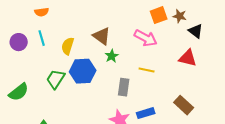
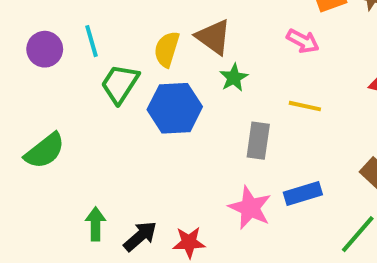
pink arrow: (146, 38) -> (303, 41), size x0.7
yellow semicircle: (68, 46) -> (167, 49), moved
green trapezoid: (56, 79) -> (120, 84), moved

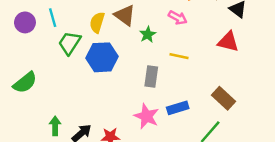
green star: (234, 78) -> (148, 34), moved

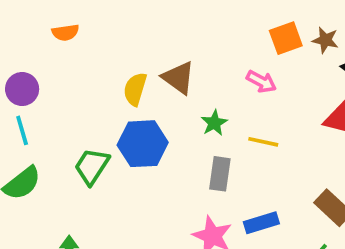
cyan line: (53, 18) -> (22, 130), moved
green star: (148, 34) -> (214, 123), moved
green trapezoid: (69, 43) -> (92, 166), moved

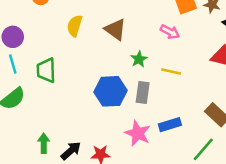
yellow semicircle: (135, 89) -> (75, 26), moved
blue hexagon: (143, 144) -> (110, 91), moved
green trapezoid: (92, 166) -> (46, 70), moved, turned -35

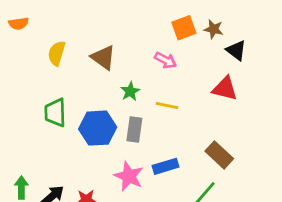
green trapezoid: (46, 70) -> (55, 113), moved

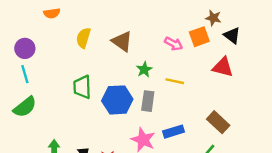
orange square: (184, 28) -> (199, 37), moved

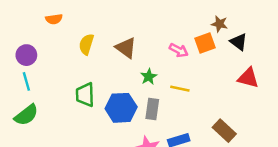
red triangle: (223, 67) -> (248, 78), moved

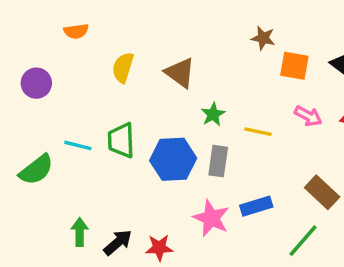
brown star: (219, 24) -> (263, 38), moved
orange square: (205, 43) -> (294, 66), turned 30
pink arrow: (179, 50) -> (308, 116), moved
cyan line: (26, 81) -> (78, 145), moved, turned -60

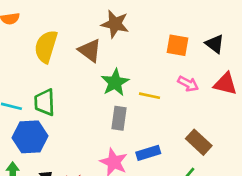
brown star: (263, 38) -> (115, 24), moved, size x1.5
yellow semicircle: (123, 68) -> (46, 47), size x1.4
green star: (213, 114) -> (115, 82), size x1.5
blue hexagon: (173, 159) -> (30, 137), moved

